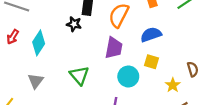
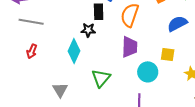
blue semicircle: (151, 35) -> (177, 24), moved
cyan diamond: (39, 43) -> (74, 51), moved
green triangle: (79, 75) -> (101, 78), turned 30

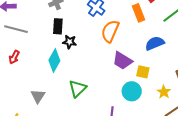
black rectangle: (99, 12) -> (58, 26), moved
purple trapezoid: (130, 47) -> (122, 61), moved, turned 115
cyan circle: (148, 72) -> (132, 91), moved

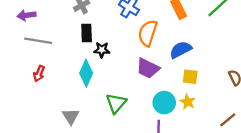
blue semicircle: (155, 43) -> (181, 50), moved
purple trapezoid: (122, 61) -> (148, 68), moved
cyan circle: (132, 91) -> (164, 103), moved
yellow star: (164, 92) -> (188, 102), moved

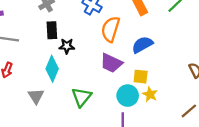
yellow square: (190, 77) -> (141, 77), moved
gray triangle: (71, 116) -> (36, 96), moved

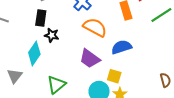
orange semicircle: (111, 29) -> (95, 27), turned 90

